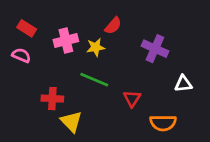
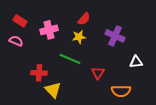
yellow star: (96, 47) -> (79, 37), moved

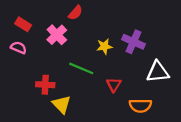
red semicircle: (84, 19) -> (75, 13), moved
pink cross: (49, 30) -> (57, 35), turned -30
yellow star: (79, 37) -> (104, 46), moved
white triangle: (136, 62) -> (158, 72), size x1.5

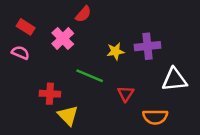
purple cross: (133, 42) -> (147, 46), turned -30

